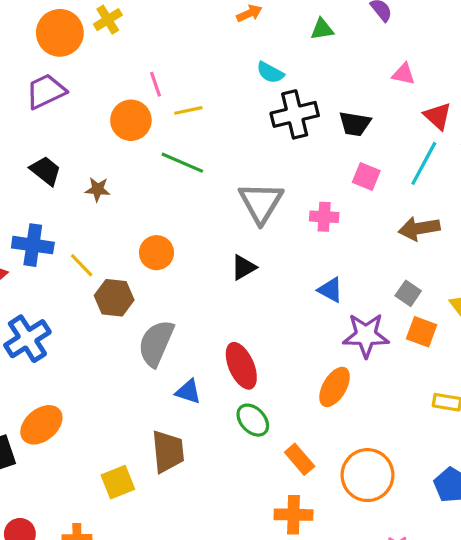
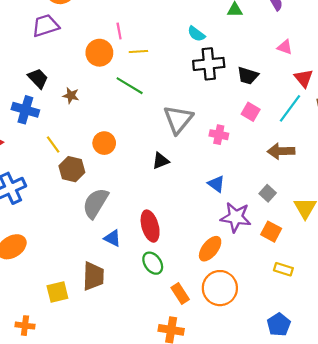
blue cross: (33, 245) -> (25, 110), moved
orange square: (422, 332) -> (271, 232), moved
orange circle: (367, 475) -> (220, 288), moved

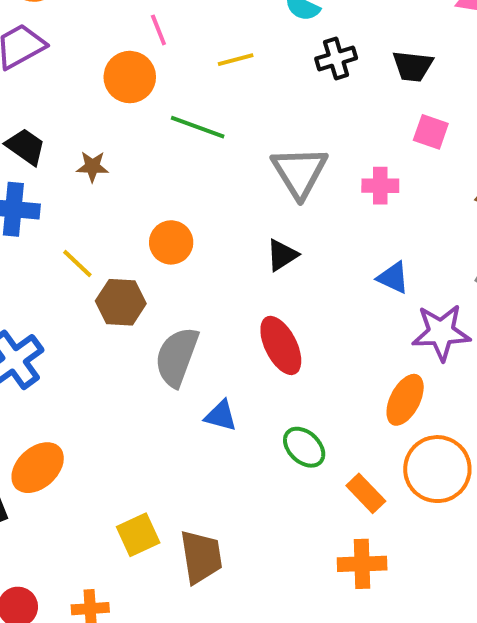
yellow line: (138, 51) -> (236, 60), moved
black cross: (209, 64) -> (336, 58), size x0.7
red ellipse: (150, 226) -> (281, 345), moved
brown trapezoid: (93, 276) -> (201, 557), moved

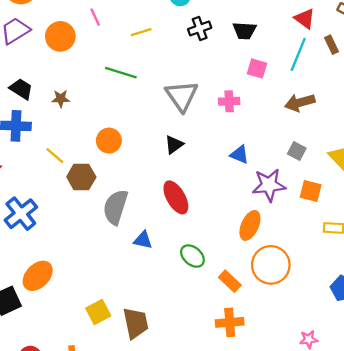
orange circle: (130, 77) -> (60, 36), moved

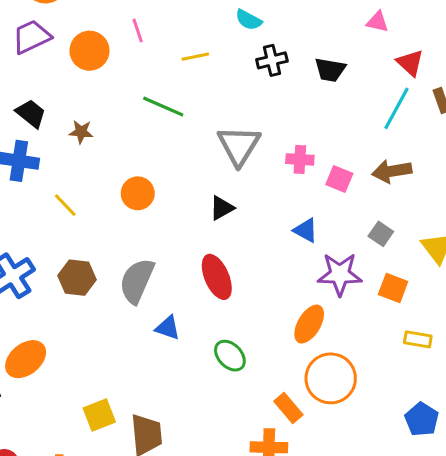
pink square: (257, 68) -> (339, 179), moved
brown hexagon: (81, 177) -> (77, 278), moved
orange rectangle: (230, 281) -> (288, 408), moved

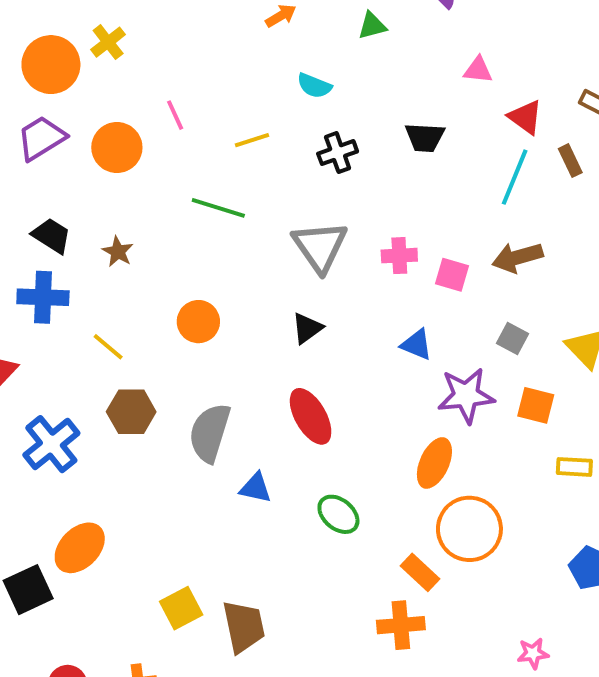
black cross: (272, 60) -> (338, 153), moved
brown star: (81, 132) -> (118, 252), turned 30
brown hexagon: (77, 278) -> (131, 412), moved

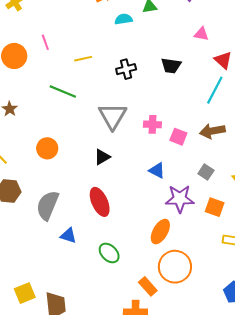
cyan semicircle: (314, 86) -> (124, 19), moved, turned 144

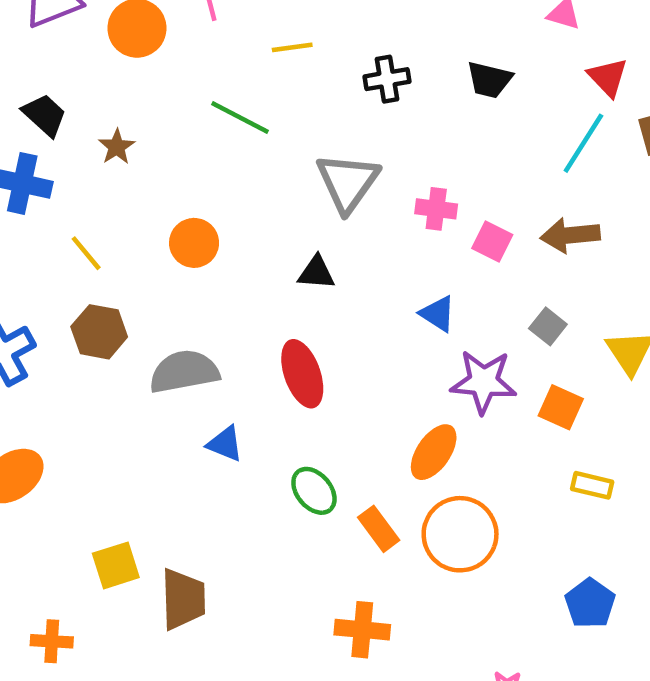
black triangle: (102, 157) -> (316, 273), turned 30
gray semicircle: (48, 205) -> (184, 372), turned 52
orange rectangle: (148, 286) -> (379, 529), moved

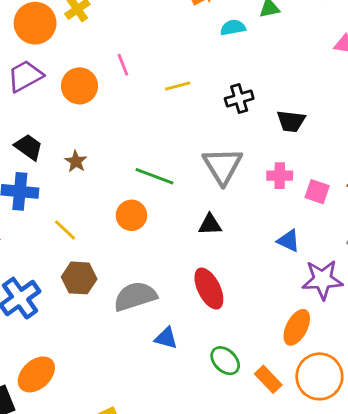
black trapezoid: (489, 80) -> (291, 121), moved
green line: (240, 118) -> (155, 176), moved

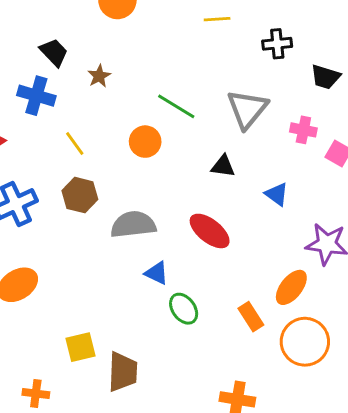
blue triangle: (289, 241) -> (277, 194), moved
red ellipse: (209, 289) -> (210, 231), turned -36
green ellipse: (225, 361) -> (184, 309), moved
orange rectangle: (268, 379) -> (251, 317), moved

